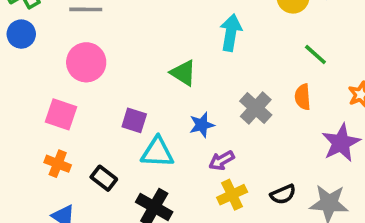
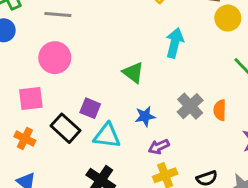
orange semicircle: (303, 97) -> (220, 110), moved
pink square: (61, 114) -> (31, 98), turned -30
black rectangle: (104, 178) -> (66, 128), moved, size x1.4

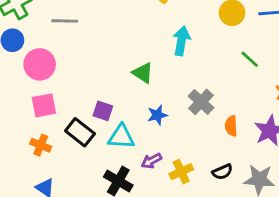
pink circle: (55, 58) -> (40, 64), moved
orange semicircle: (220, 110) -> (231, 126), moved
purple arrow: (159, 147) -> (151, 161), moved

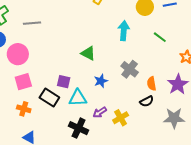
cyan arrow: (181, 41) -> (124, 31), moved
black semicircle: (222, 172) -> (147, 101), moved

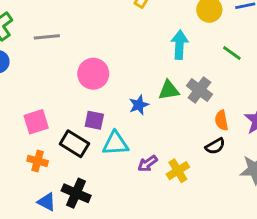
green triangle: (88, 53) -> (169, 90), moved, turned -35
pink circle: (18, 54) -> (93, 74), moved
gray cross: (130, 69) -> (199, 90), moved
blue star: (101, 81) -> (139, 105), moved
black cross: (79, 128) -> (76, 193), moved

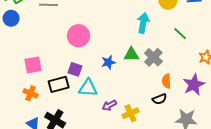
black rectangle: (74, 144) -> (59, 84), turned -54

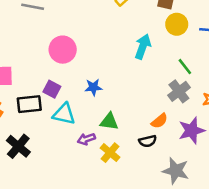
green triangle: (131, 55) -> (109, 122), moved
gray cross: (153, 57) -> (179, 91), moved
orange semicircle: (166, 81) -> (159, 121), turned -136
yellow cross: (130, 113) -> (110, 153), turned -35

